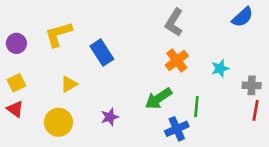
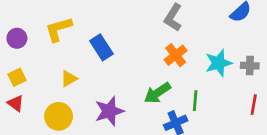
cyan star: (220, 68) -> (219, 63), size x1.5
gray cross: (252, 85) -> (250, 66), moved
purple star: (110, 117) -> (109, 111), size x1.6

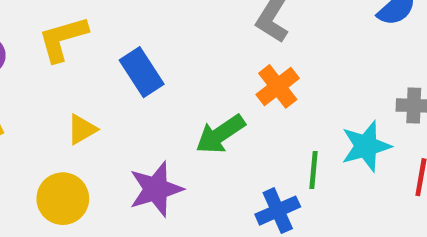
cyan star: (219, 63) -> (366, 146), moved
green arrow: (157, 93) -> (220, 134), moved

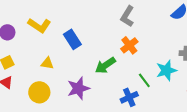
yellow L-shape: (63, 39) -> (39, 25), turned -130
yellow triangle: (82, 129) -> (47, 63), turned 40
green line: (313, 170) -> (144, 80), turned -42

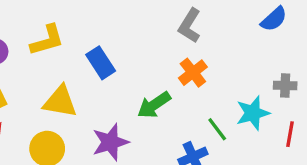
yellow L-shape: (39, 25) -> (47, 40), turned -50
yellow triangle: (47, 63) -> (60, 102), size x1.6

